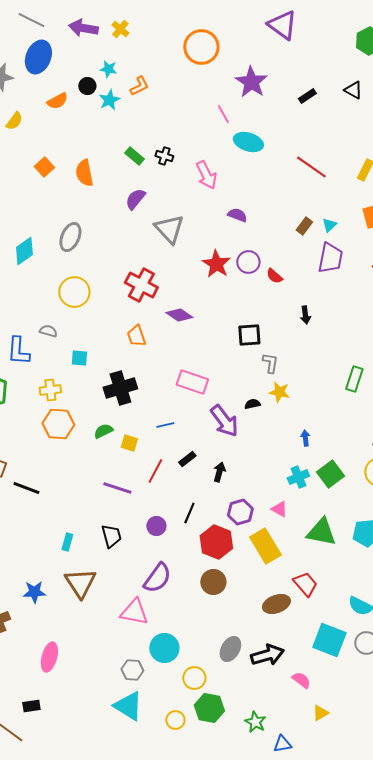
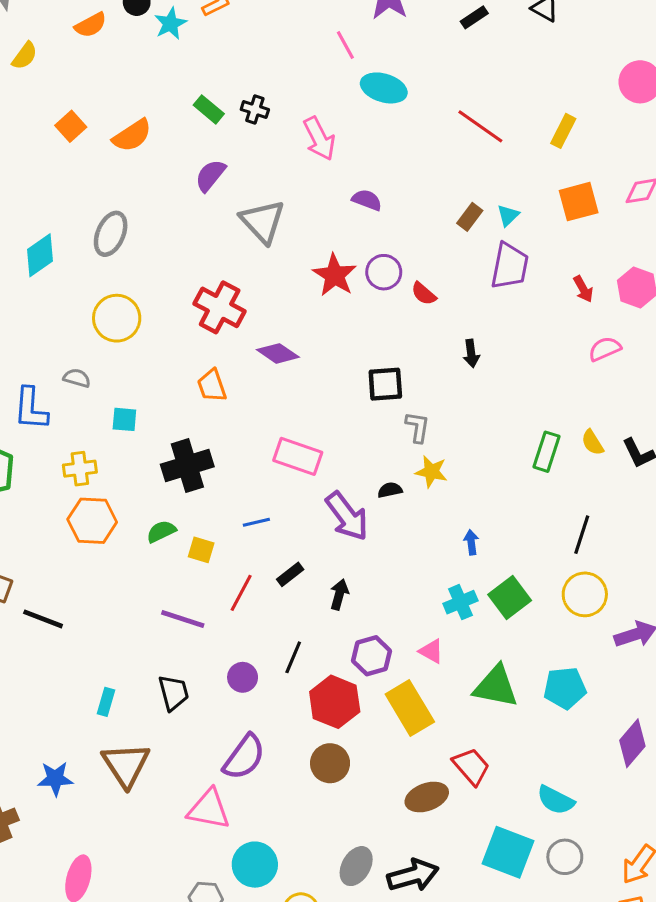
orange semicircle: (84, 173) -> (132, 136), turned -112

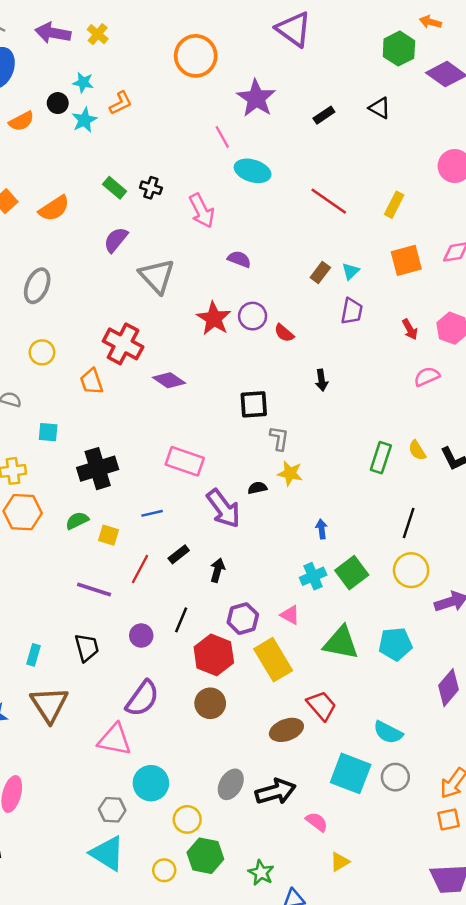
purple trapezoid: (510, 266) -> (352, 311), size x0.7
yellow circle: (117, 318) -> (42, 352), size x0.7
orange trapezoid: (212, 386) -> (92, 381), moved

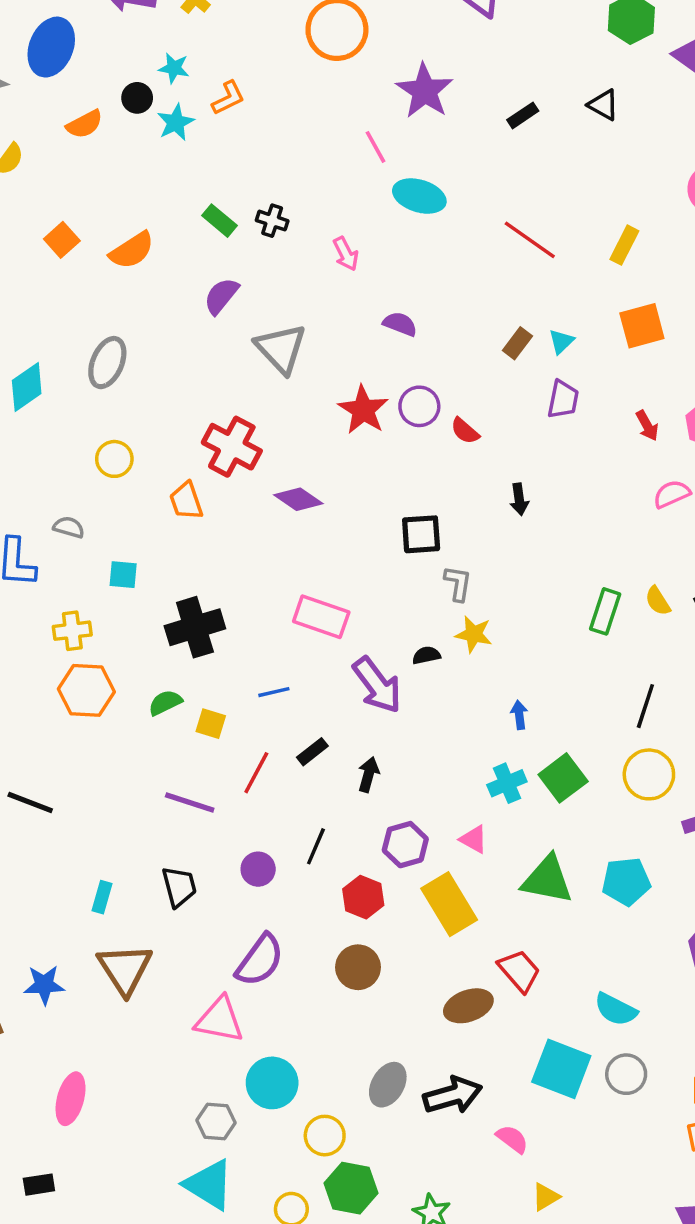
pink arrow: (202, 211) -> (346, 254), size x0.7
red hexagon: (214, 655) -> (363, 897), size x0.7

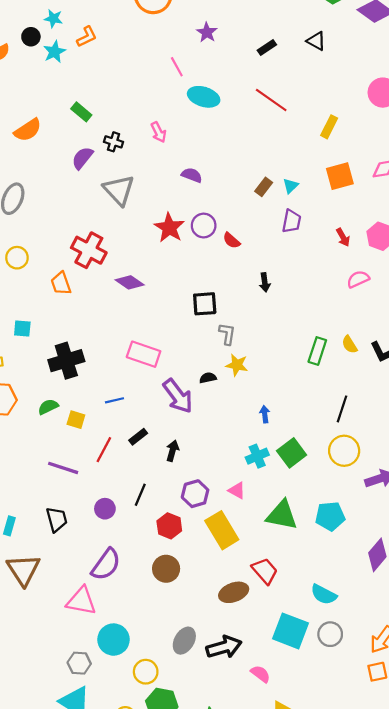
purple star: (425, 91) -> (207, 32), size x0.6
black cross: (272, 221) -> (114, 142), moved
red line: (530, 240) -> (271, 100), moved

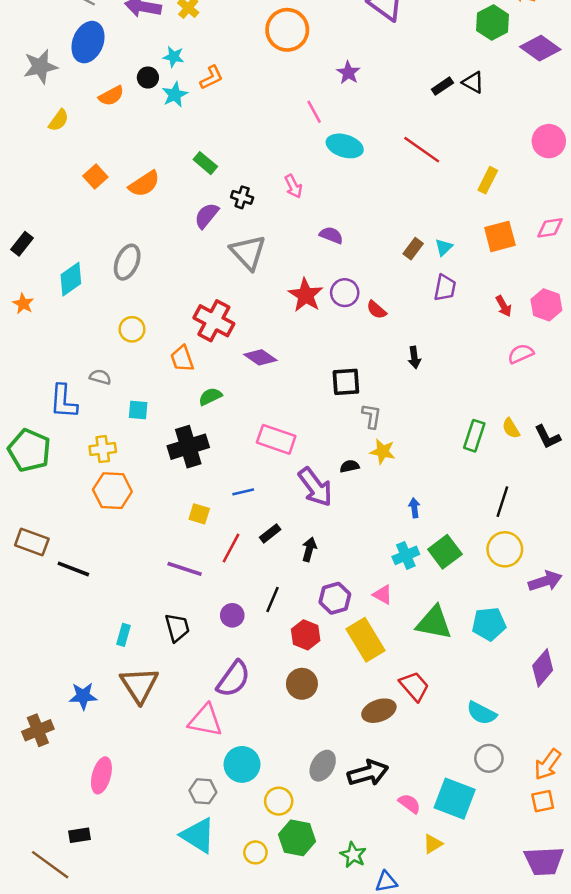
black rectangle: (267, 47) -> (442, 86), moved
green semicircle: (48, 407) -> (210, 397), moved
cyan square: (290, 631) -> (455, 799), moved

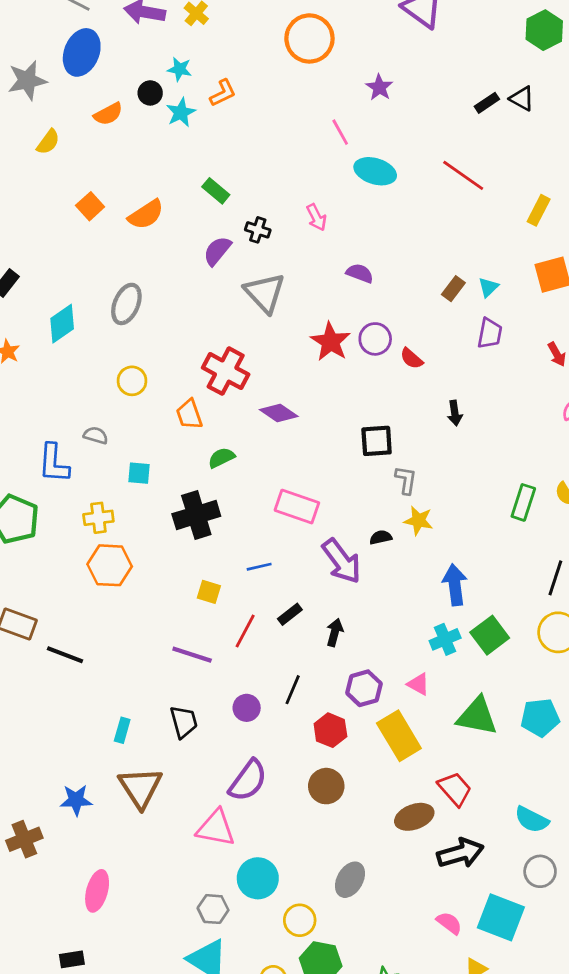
blue arrow: (414, 508) -> (455, 585), size x1.8
black arrow: (368, 773) -> (460, 853), moved

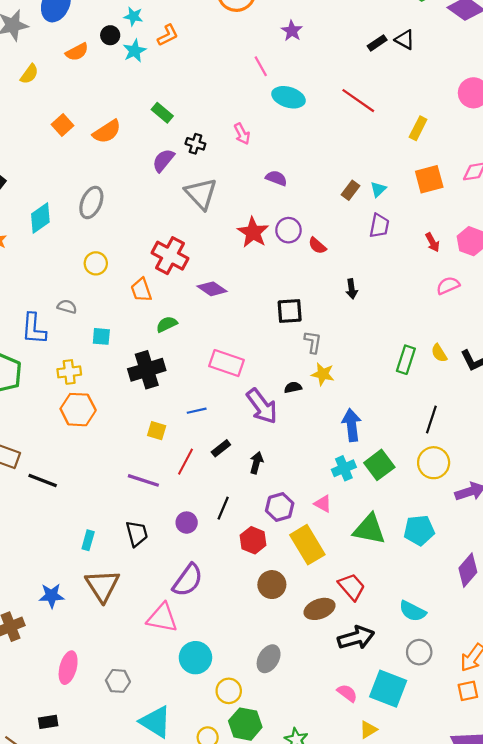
brown circle: (326, 786) -> (272, 585), moved
gray hexagon: (213, 909) -> (118, 681), moved

